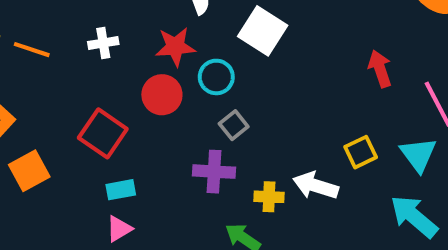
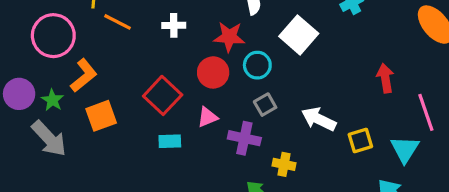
white arrow: (316, 186) -> (319, 119), moved
pink triangle: (119, 229) -> (207, 117), moved

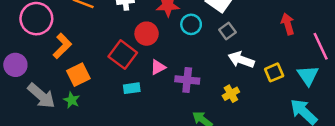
red circle: (213, 72) -> (147, 34), moved
green star: (52, 100) -> (72, 100), moved
gray square: (265, 105) -> (227, 31), moved
yellow cross: (284, 164) -> (231, 94), moved, turned -35

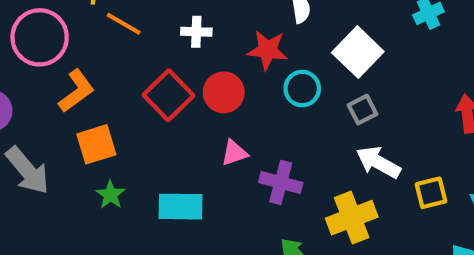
red square: (123, 55) -> (169, 95), moved
cyan rectangle: (132, 88) -> (180, 207), moved, size x1.5
yellow cross: (231, 94) -> (352, 218), size x1.6
green star: (72, 100) -> (110, 195), moved

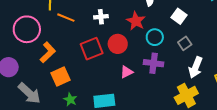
red star: (268, 50) -> (136, 21), turned 30
white square: (358, 52) -> (179, 16), size x0.7
red square: (169, 95) -> (92, 49), turned 30
white arrow: (378, 162) -> (196, 67), turned -90
purple cross: (281, 182) -> (154, 63), moved

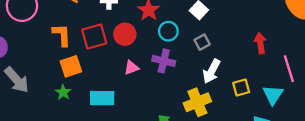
orange L-shape: (48, 52) -> (62, 35), moved, turned -55
orange square: (60, 77) -> (71, 66), moved

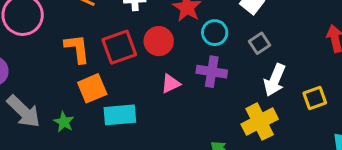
green star: (63, 92) -> (64, 122), moved
cyan rectangle: (102, 98) -> (120, 115), moved

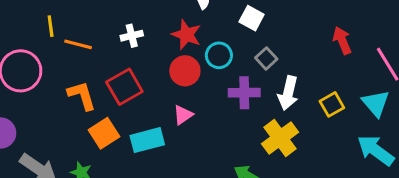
red circle: (159, 41) -> (185, 71), moved
purple cross: (212, 72) -> (244, 93), moved
cyan rectangle: (120, 115) -> (147, 140), moved

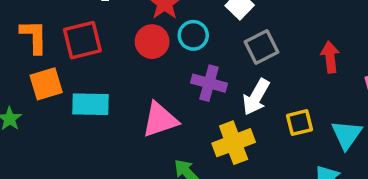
gray square: (266, 58) -> (262, 47), moved, size x1.4
pink triangle: (183, 115) -> (160, 120), moved, size x1.6

